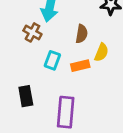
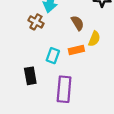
brown semicircle: (82, 34) -> (78, 23), turned -40
cyan rectangle: (52, 60) -> (53, 56), moved

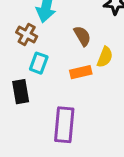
cyan rectangle: (53, 56) -> (39, 63), moved
black rectangle: (30, 76) -> (21, 92), moved

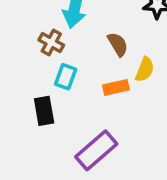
purple rectangle: (64, 125) -> (96, 150), turned 44

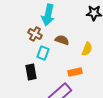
brown semicircle: (118, 44) -> (62, 40), moved, turned -40
orange rectangle: (116, 87) -> (75, 72), moved

